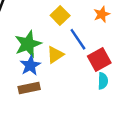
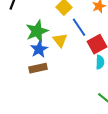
yellow triangle: (55, 55) -> (60, 40), turned -35

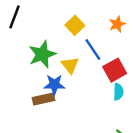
blue star: (39, 49) -> (54, 85), moved, turned 30

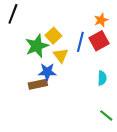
yellow square: (75, 25) -> (53, 36), moved
blue line: (93, 50) -> (80, 42), turned 48
red square: (115, 70) -> (99, 41), moved

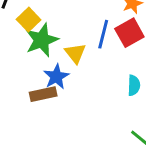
yellow square: (53, 36) -> (29, 20), moved
blue star: (47, 72) -> (56, 77), turned -30

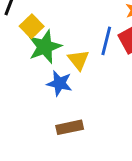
blue star: (56, 77) -> (59, 83), turned -30
brown rectangle: (43, 94) -> (70, 127), moved

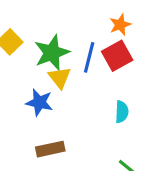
green star: (45, 47) -> (52, 53), moved

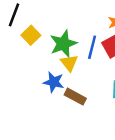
brown rectangle: (50, 149) -> (75, 97), moved, turned 40

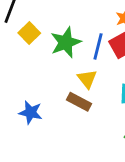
yellow triangle: (69, 63) -> (87, 79), moved
blue star: (54, 82) -> (31, 112), moved

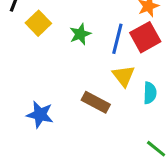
green star: (66, 42) -> (80, 34), size x0.6
yellow triangle: (87, 79) -> (124, 76), moved

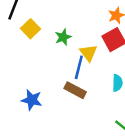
blue line: (117, 39) -> (79, 67), moved
yellow triangle: (124, 76) -> (88, 53), moved

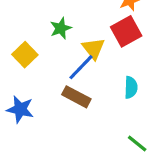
yellow square: (31, 29) -> (25, 55), moved
blue line: (79, 67) -> (81, 67), turned 30

